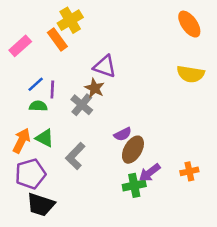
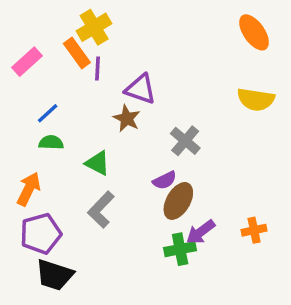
purple line: (52, 89) -> (97, 69), moved
gray cross: (82, 105) -> (185, 141), moved
green triangle: (45, 138) -> (97, 163), moved

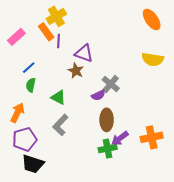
green semicircle: (51, 142) -> (31, 85), turned -80
purple semicircle: (165, 180) -> (98, 95), moved
brown ellipse: (178, 201) -> (107, 120), turned -30
orange cross: (254, 230) -> (152, 137), size x1.5

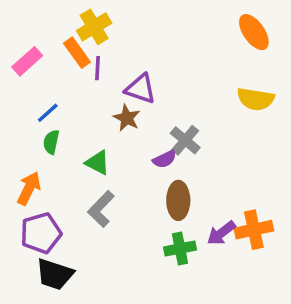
purple arrow: (120, 138) -> (221, 233), moved

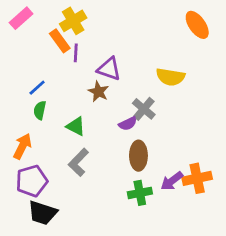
pink rectangle: (27, 61) -> (21, 18), moved
yellow semicircle: (256, 99) -> (170, 77), moved

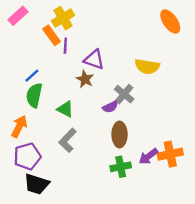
green semicircle: (40, 110) -> (34, 95), size x1.5

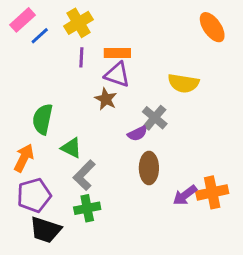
orange rectangle: (51, 35) -> (117, 53), moved, turned -54
blue line: (32, 76) -> (40, 36), moved
green triangle: (65, 109) -> (71, 148), moved
green cross: (121, 167) -> (87, 208), moved

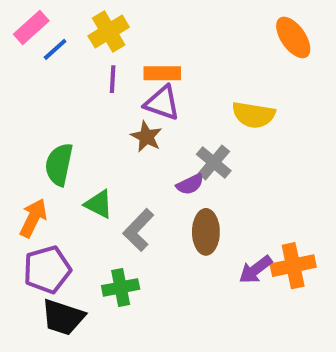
gray L-shape: (84, 175) -> (138, 230), moved

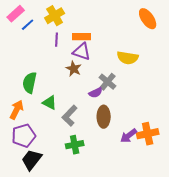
green cross: (121, 287) -> (75, 145), moved
black trapezoid: (63, 317) -> (32, 160), turned 110

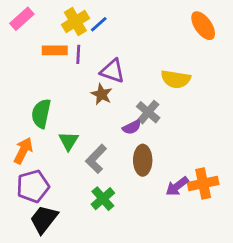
blue line: (28, 25) -> (99, 24), moved
orange rectangle: (82, 37) -> (55, 50), moved
green triangle: (50, 103) -> (69, 141), turned 35
green cross: (75, 145) -> (103, 199), turned -30

